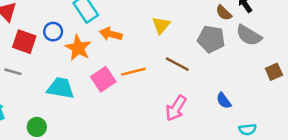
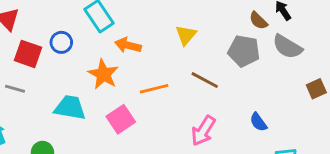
orange star: (78, 48) -> (103, 74), moved
pink square: (103, 79) -> (121, 119), moved

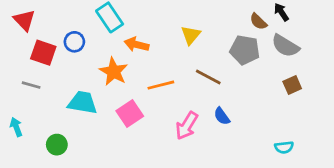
brown square: (316, 89) -> (292, 85), moved
blue semicircle: (258, 122) -> (222, 116), moved
pink arrow: (203, 131) -> (187, 126), moved

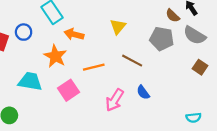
brown square: (292, 85) -> (200, 67), turned -32

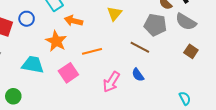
brown line: (132, 61) -> (140, 47), moved
cyan semicircle: (193, 118) -> (185, 98), turned -112

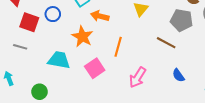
orange line: (92, 51) -> (118, 47), turned -60
blue semicircle: (138, 75) -> (178, 75), moved

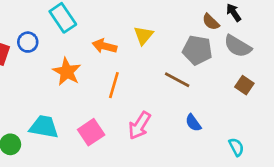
orange arrow: (100, 16) -> (104, 46), moved
cyan trapezoid: (59, 60) -> (44, 127), moved
pink square: (95, 68) -> (91, 132), moved

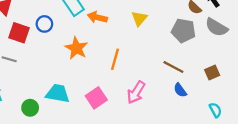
orange arrow: (104, 46) -> (97, 17), moved
brown line: (177, 80) -> (173, 67), moved
brown square: (244, 85) -> (212, 72), moved, turned 32

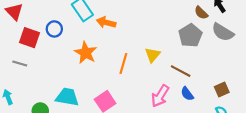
yellow triangle: (139, 18) -> (153, 55), moved
gray pentagon: (183, 31) -> (190, 35), turned 30
brown square: (212, 72) -> (222, 89), moved
pink arrow: (136, 92) -> (160, 96), moved

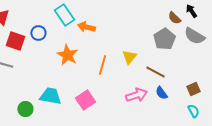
pink arrow: (160, 96) -> (136, 95), turned -140

